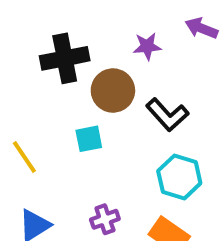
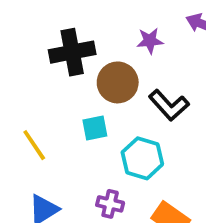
cyan hexagon: (179, 177) -> (142, 158), moved
purple cross: (105, 219) -> (110, 204), turned 32

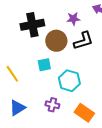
black L-shape: (169, 105) -> (83, 41), moved, turned -65

